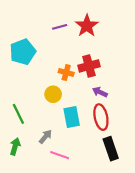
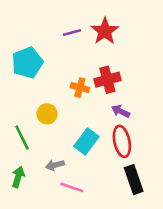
yellow circle: (53, 94) -> (47, 114), moved
cyan rectangle: (72, 117) -> (86, 141), turned 48
gray arrow: (45, 137) -> (55, 165), turned -144

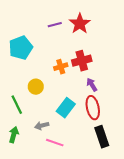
orange cross: (80, 88) -> (61, 67), turned -32
purple arrow: (121, 111) -> (92, 85), turned 32

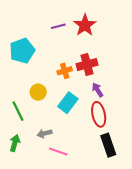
cyan rectangle: (66, 108) -> (68, 103), moved

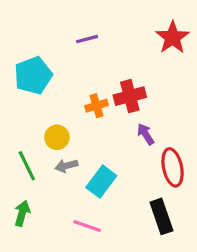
red star: (85, 25) -> (173, 38), moved
cyan rectangle: (68, 103) -> (101, 182), moved
red ellipse: (99, 114) -> (173, 167), moved
gray arrow: (45, 133) -> (66, 166), moved

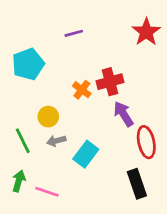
orange cross: (97, 106) -> (82, 90), turned -36
purple arrow: (146, 134) -> (123, 114), size x1.4
pink line: (87, 226) -> (47, 192), moved

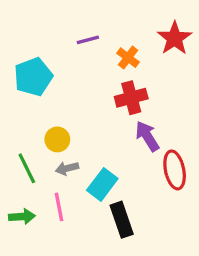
orange cross: (82, 90) -> (128, 58), moved
green arrow: (19, 181) -> (22, 217), turned 70
black rectangle: (137, 184) -> (122, 220), moved
pink line: (47, 192) -> (59, 207), moved, turned 60

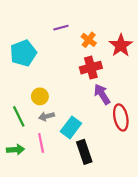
red star: (175, 38) -> (121, 45), moved

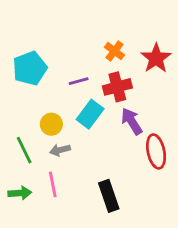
purple line: (61, 28) -> (79, 81), moved
cyan rectangle: (71, 127) -> (90, 114), moved

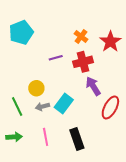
cyan pentagon: (30, 68) -> (21, 32), moved
cyan rectangle: (90, 114) -> (64, 103), moved
red ellipse: (156, 151) -> (110, 107), turned 40
pink line: (53, 184) -> (46, 137), moved

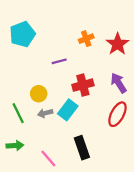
orange cross: (81, 37) -> (86, 39), turned 32
red cross: (83, 62) -> (83, 85), moved
purple arrow: (93, 86) -> (119, 83), moved
pink line: (46, 137) -> (48, 158), moved, turned -30

